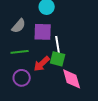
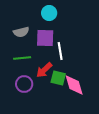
gray semicircle: (19, 26) -> (21, 32), turned 35
green square: (58, 59) -> (58, 78), moved

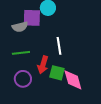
purple square: (45, 38) -> (32, 18), moved
red arrow: (44, 70) -> (43, 65), turned -30

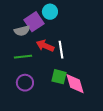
purple square: (32, 18) -> (34, 22), turned -36
red arrow: (43, 65) -> (45, 46), moved, turned 96

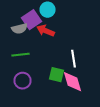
red arrow: (45, 46) -> (46, 31), moved
white line: (61, 50) -> (74, 59), moved

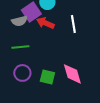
white line: (74, 59) -> (73, 24), moved
green square: (56, 75) -> (47, 77), moved

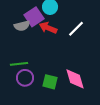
white line: (73, 24) -> (76, 29), turned 54
green line: (20, 47) -> (19, 64), moved

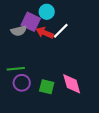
purple square: (34, 17) -> (31, 22), turned -30
white line: (76, 29) -> (61, 31), moved

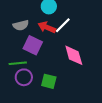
purple square: (31, 22) -> (33, 45), moved
pink diamond: (72, 84) -> (74, 55), moved

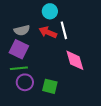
white line: (63, 25) -> (64, 30), turned -60
purple square: (33, 45) -> (19, 49), moved

